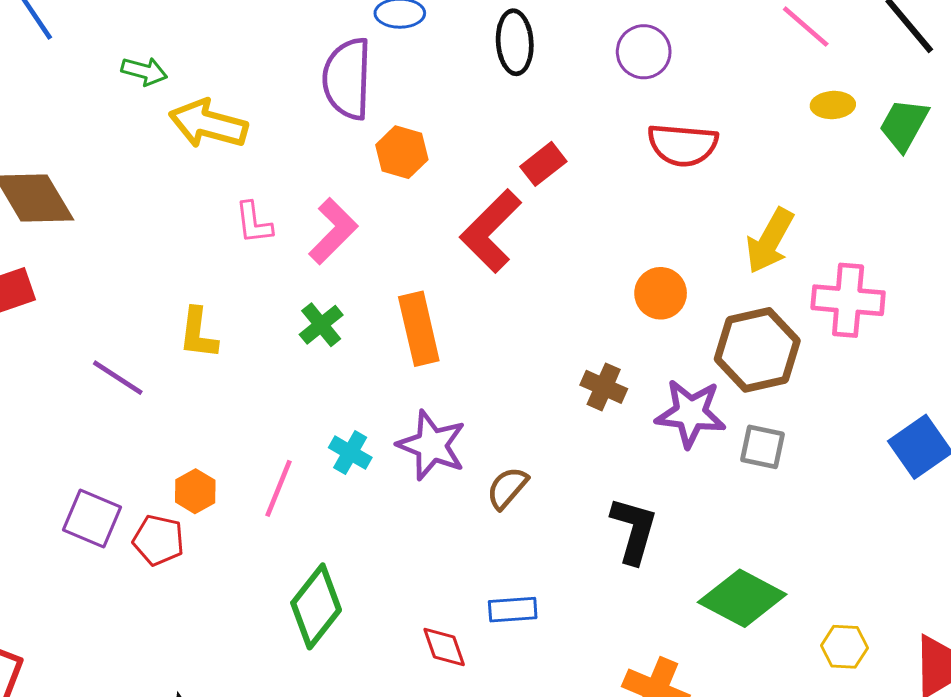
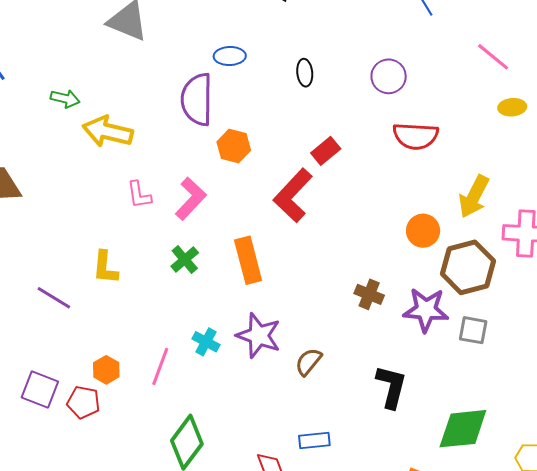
black ellipse: (515, 42) -> (305, 73), size x0.7
orange circle: (661, 293) -> (423, 231), moved
green diamond: (742, 598) -> (463, 429), turned -32

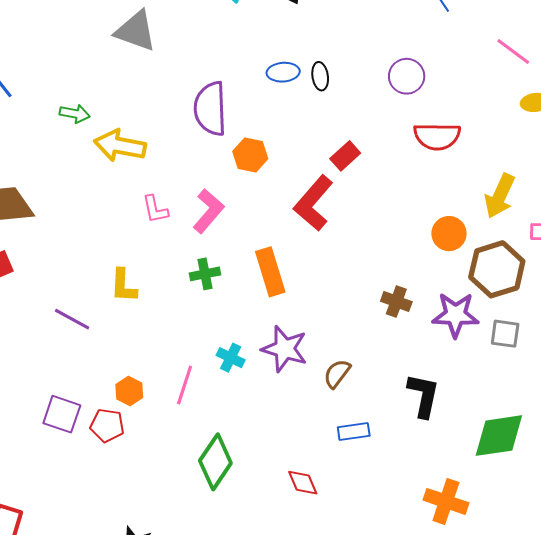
blue ellipse: (230, 56) -> (283, 72), moved
green cross: (185, 259) -> (205, 274), turned 32
blue rectangle: (314, 441) -> (354, 432), moved

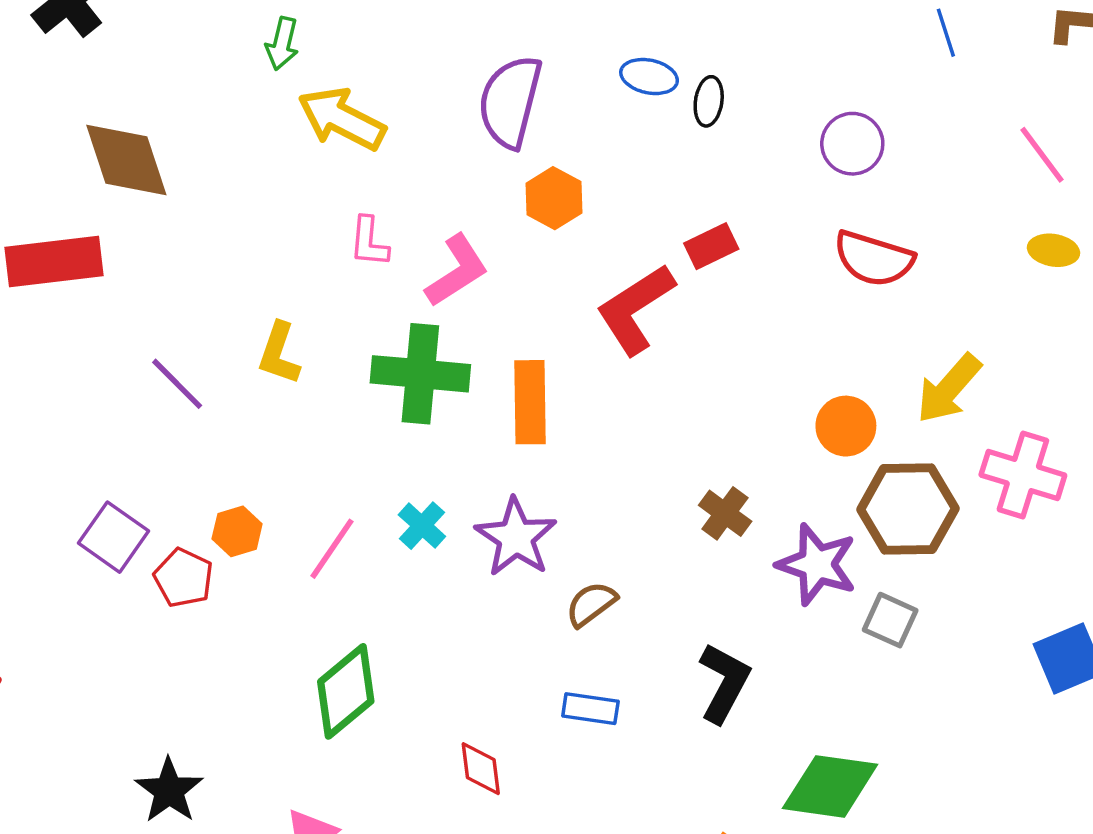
green arrow: (75, 114) -> (282, 43), turned 76
green cross: (205, 274) -> (420, 374), size x1.8

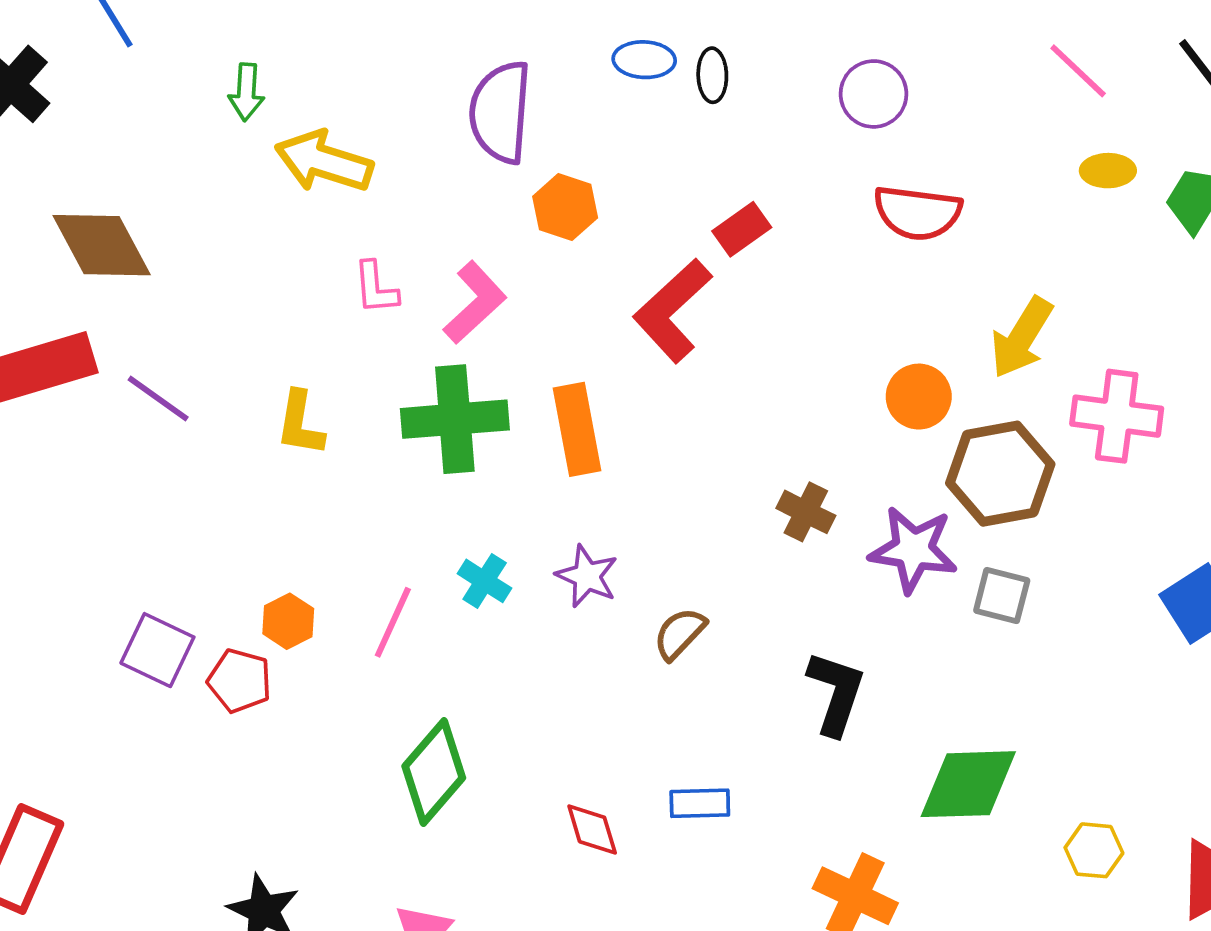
purple line: (177, 384) -> (158, 398), moved
purple star: (516, 537) -> (587, 576), size x0.7
blue rectangle: (590, 709) -> (700, 803), moved

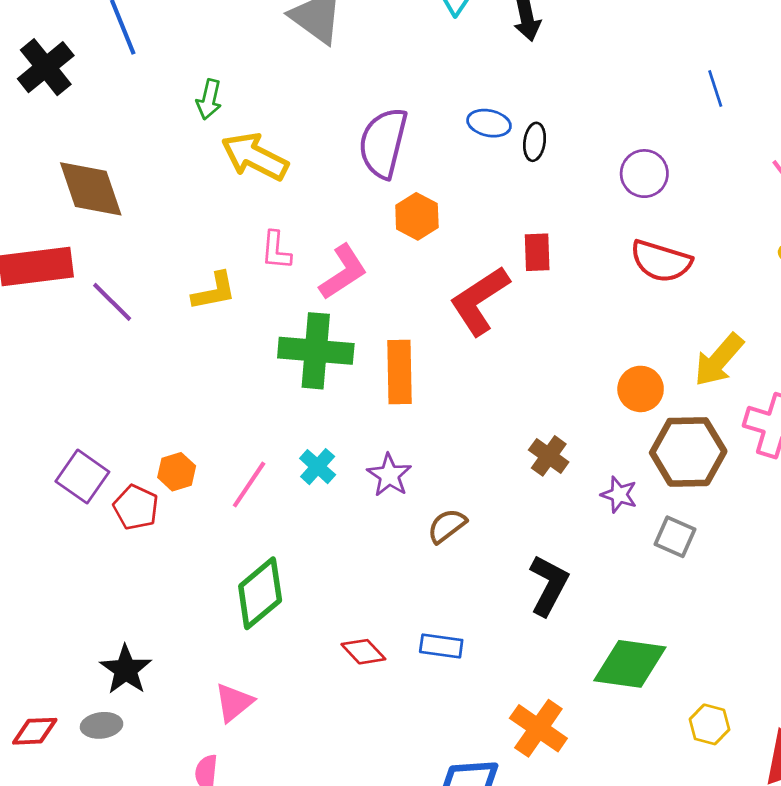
red rectangle: (742, 229) -> (537, 252), turned -66
yellow L-shape: (300, 423) -> (214, 291), moved, turned -120
purple star: (913, 550) -> (619, 495), size x0.6
red diamond: (592, 830) -> (363, 652), turned -36

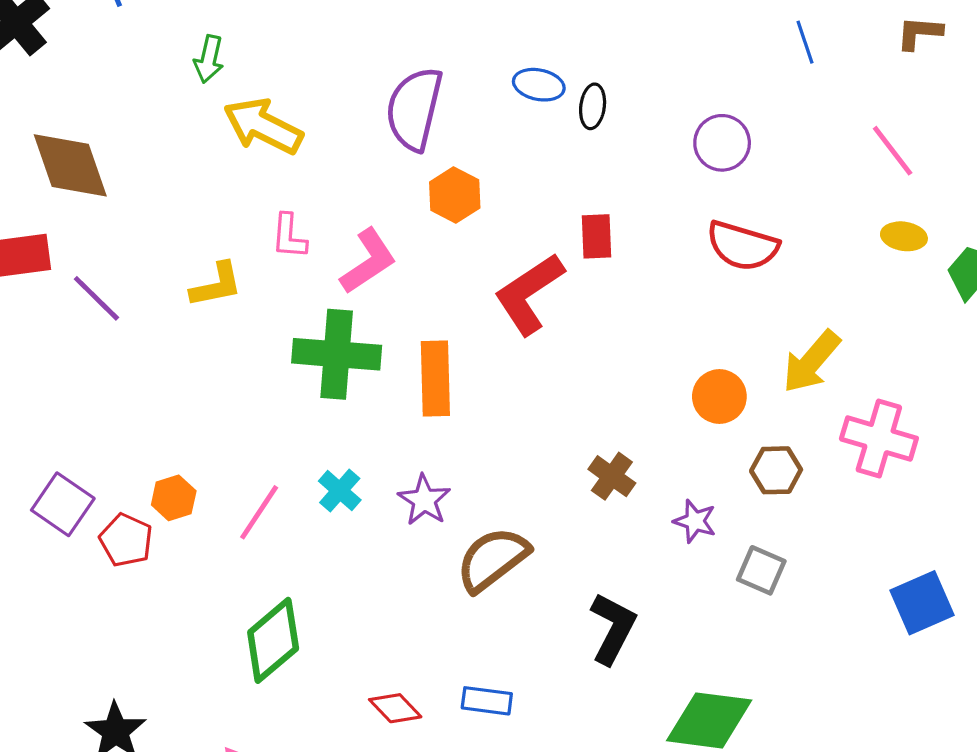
brown hexagon: (688, 452) -> (776, 470), size x0.6
brown semicircle: (447, 526) -> (492, 559), size x1.6

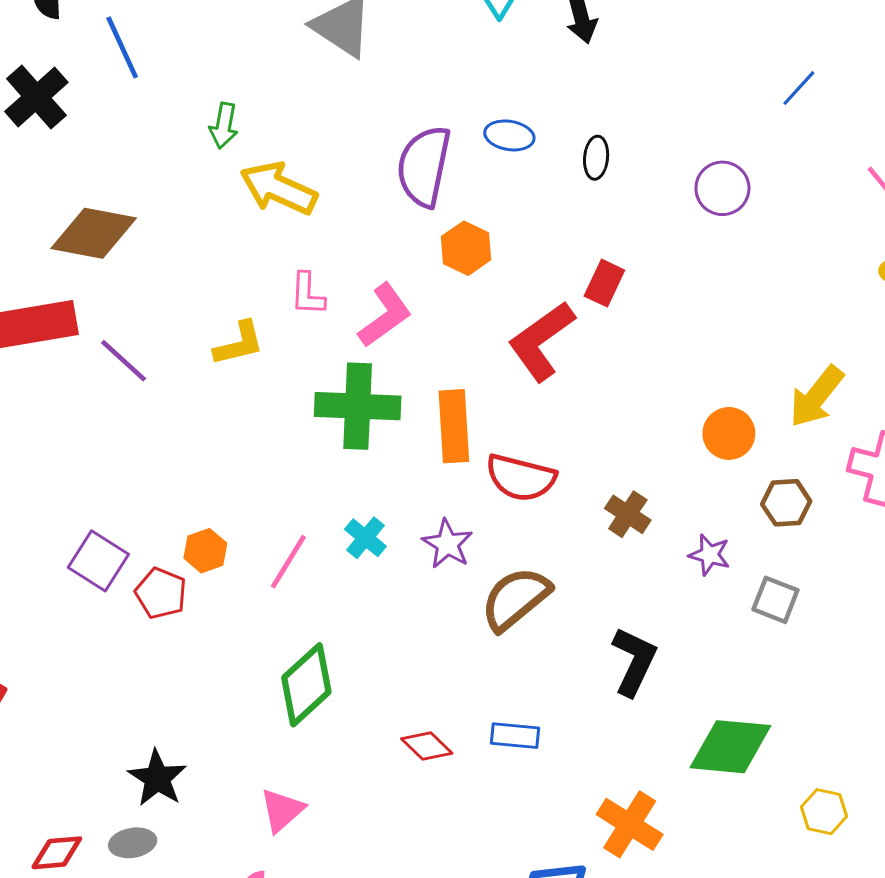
blue line: (805, 42) -> (799, 88), turned 63
blue ellipse: (539, 85) -> (509, 135), moved
brown diamond: (70, 165) -> (94, 233), turned -58
red rectangle: (596, 236) -> (604, 283), turned 30
red semicircle: (742, 246) -> (521, 478), moved

